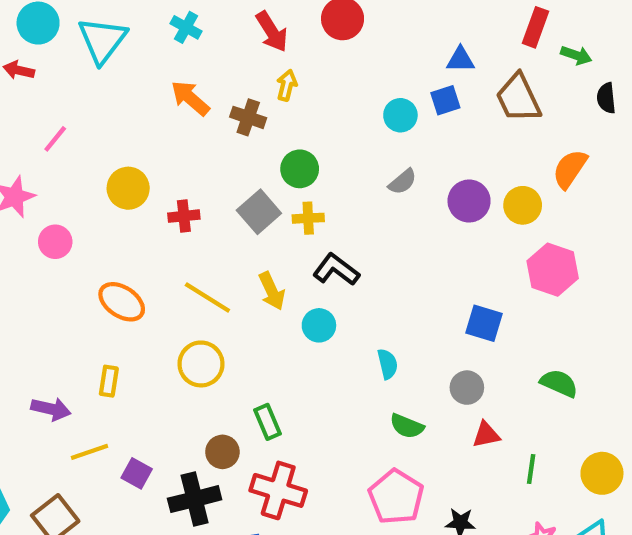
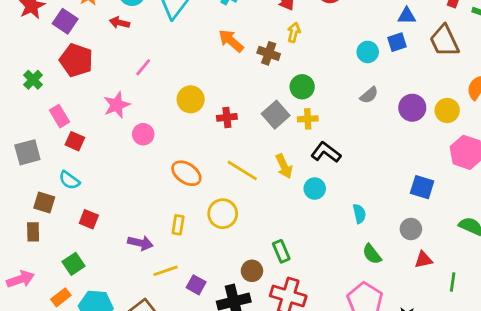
yellow circle: (201, 364) -> (223, 214), moved
green semicircle: (407, 426) -> (372, 254), turned 30

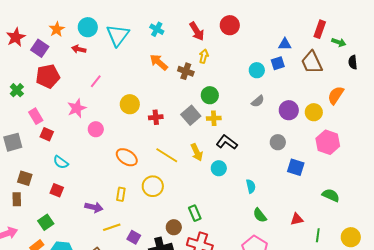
red pentagon: (76, 60) -> (48, 76), turned -30
cyan semicircle: (69, 180) -> (61, 162), moved
gray circle: (411, 229) -> (278, 142), moved

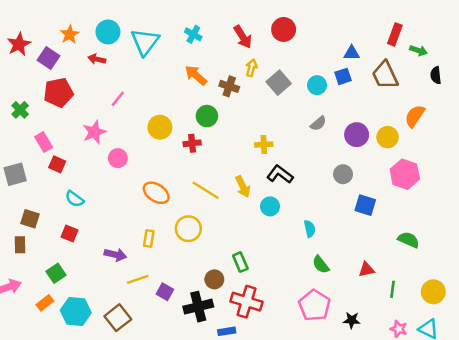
green circle: (210, 95) -> (207, 116), moved
gray square: (191, 115) -> (279, 83), moved

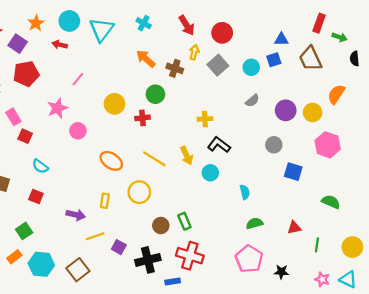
red circle: (284, 29) -> (222, 33), moved
green semicircle: (321, 265) -> (254, 223), turned 112
brown circle: (214, 279) -> (161, 226), moved

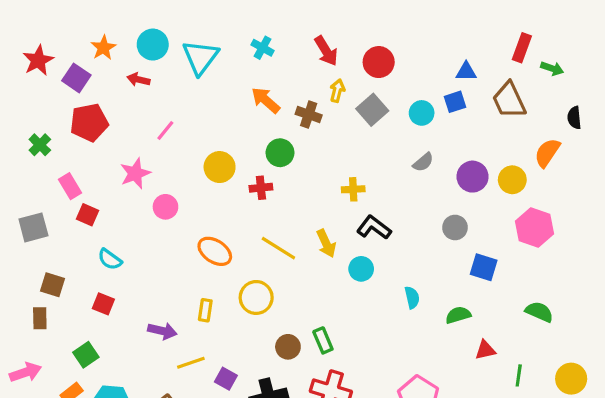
black semicircle: (355, 59) -> (574, 118), moved
green semicircle: (254, 223) -> (458, 315), moved

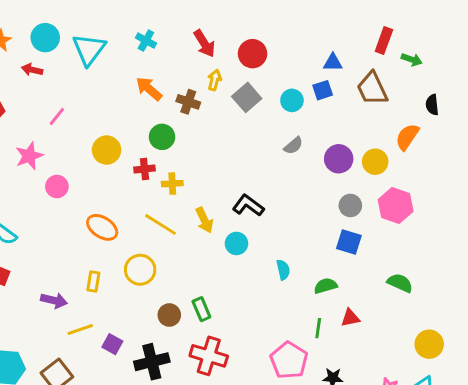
yellow cross: (353, 189) -> (172, 184), moved
gray circle: (455, 227) -> (350, 205), moved
green line: (519, 375) -> (318, 328), moved

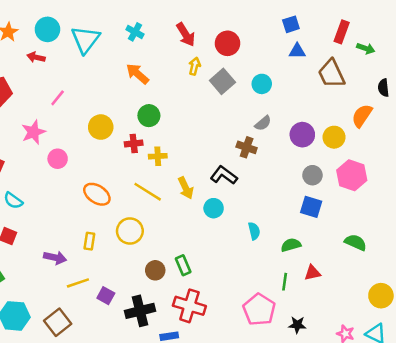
blue square: (323, 90) -> (291, 24), moved
brown cross: (188, 102) -> (247, 147), moved

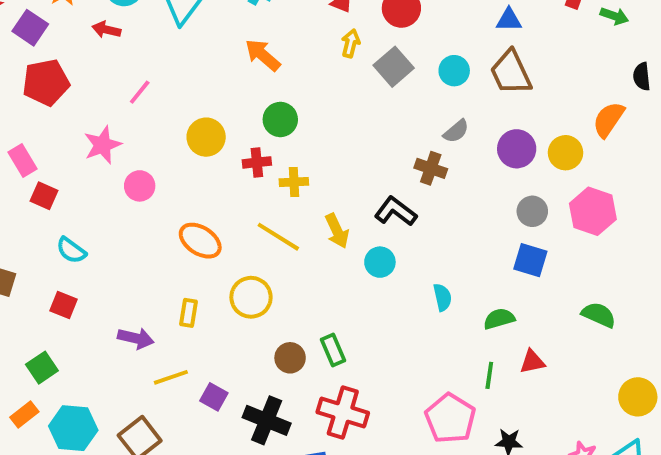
brown trapezoid: (331, 74) -> (511, 73), moved
black cross: (140, 311) -> (267, 420), turned 36

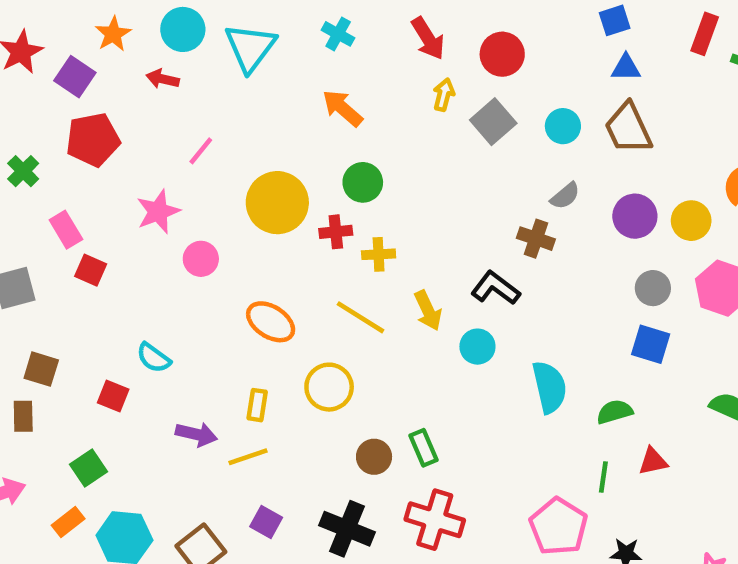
yellow circle: (206, 137) -> (277, 203), size x1.4
cyan semicircle: (71, 250) -> (154, 358), moved
cyan semicircle: (442, 297) -> (549, 387), size x1.6
yellow line: (171, 377) -> (248, 457), moved
purple square: (214, 397) -> (266, 522), moved

